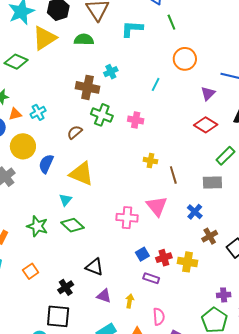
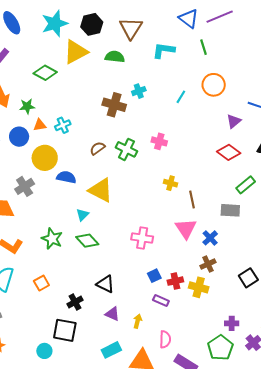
cyan line: (156, 84) -> (181, 97), moved
green cross: (102, 115) -> (126, 149), moved
blue semicircle: (46, 164) -> (66, 177), turned 72
pink triangle: (157, 206) -> (186, 229), moved
brown cross: (210, 236) -> (208, 264), moved

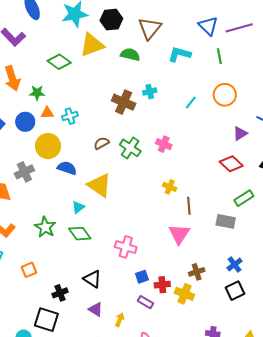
pink cross: (142, 238) -> (126, 247), moved
blue cross: (210, 238) -> (235, 264), moved

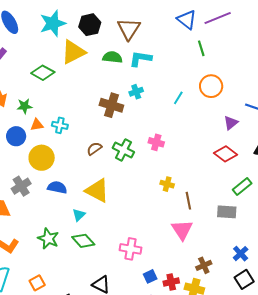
cyan L-shape: (179, 54) -> (140, 59), moved
cyan cross: (70, 116) -> (60, 125), turned 35
blue semicircle: (67, 168) -> (57, 187), moved

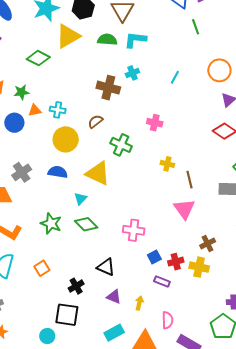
orange circle: (211, 86) -> (219, 70), moved
brown semicircle: (94, 149) -> (96, 121), moved
green cross: (123, 150) -> (121, 145), moved
yellow circle: (42, 158) -> (66, 139), moved

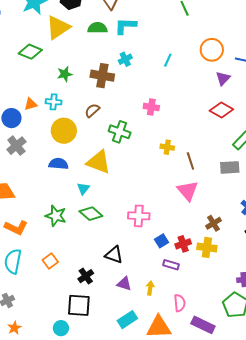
green star: (21, 92) -> (65, 74), moved
gray cross: (22, 172) -> (16, 146), moved

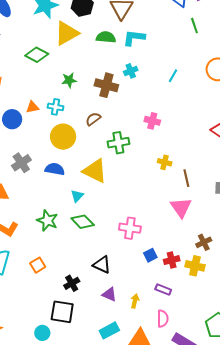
green cross: (120, 132) -> (118, 143), turned -35
gray cross: (16, 146) -> (21, 163), moved
purple rectangle: (171, 265) -> (163, 290), moved

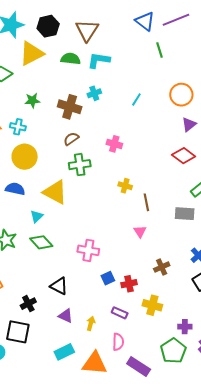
brown semicircle: (93, 119) -> (71, 139), moved
pink triangle: (181, 207) -> (140, 231), size x0.6
yellow cross: (195, 266) -> (152, 305), moved

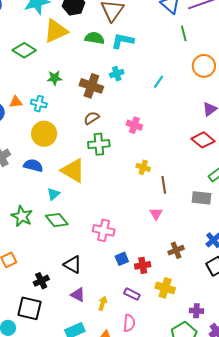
orange circle: (181, 95) -> (204, 66), moved

